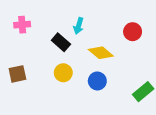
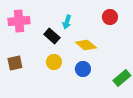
pink cross: (22, 25) -> (19, 21), size x1.5
red circle: (133, 32) -> (110, 17), moved

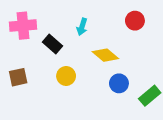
black rectangle: (52, 36) -> (53, 44), moved
blue circle: (83, 69) -> (119, 83), moved

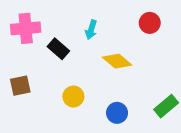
yellow circle: (66, 76) -> (73, 96), moved
blue circle: (119, 83) -> (117, 113), moved

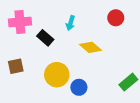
yellow circle: (73, 96) -> (57, 75), size x1.5
blue circle: (117, 113) -> (79, 87), moved

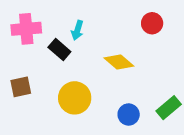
cyan arrow: (70, 23) -> (77, 30), moved
blue circle: (79, 87) -> (129, 115), moved

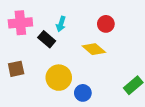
red circle: (152, 23) -> (106, 24), moved
blue circle: (129, 115) -> (83, 93), moved

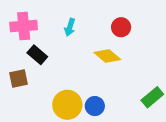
black rectangle: (47, 39) -> (37, 55), moved
yellow circle: (59, 78) -> (67, 105), moved

